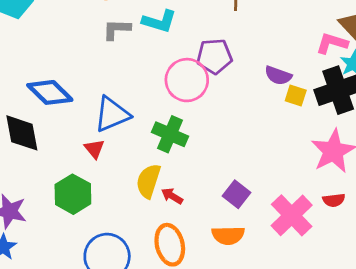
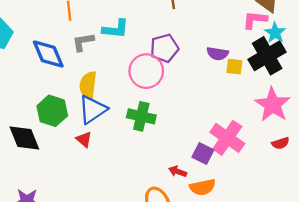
blue diamond: (50, 92) -> (48, 54), moved, turned 33
yellow semicircle: (148, 181) -> (88, 85), moved
green hexagon: (73, 194) -> (52, 111), moved
red arrow: (172, 196) -> (178, 171), moved
pink cross: (292, 215) -> (227, 138), moved

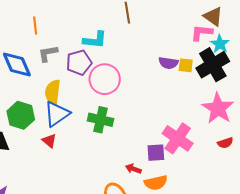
cyan L-shape: (116, 29) -> (95, 40), moved
purple pentagon: (164, 48) -> (79, 63), moved
yellow square: (234, 67) -> (186, 65), moved
purple square: (203, 153) -> (156, 153), turned -30

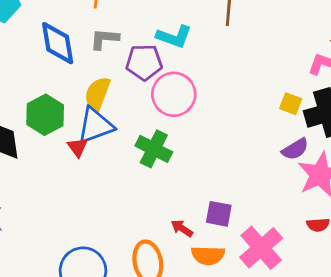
purple semicircle: (168, 63) -> (295, 149), moved, turned -54
pink cross: (178, 138) -> (261, 248), moved
red triangle: (49, 141) -> (78, 147), moved

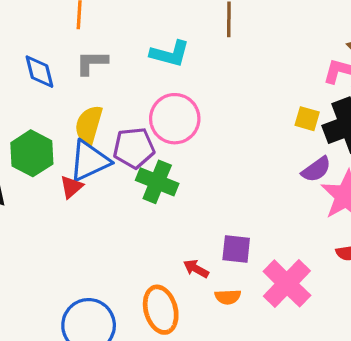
blue diamond: (58, 43) -> (39, 72), size x0.7
purple pentagon: (144, 62) -> (134, 148), moved
red triangle: (78, 147) -> (71, 187), turned 30
orange semicircle: (208, 255) -> (228, 297), size x0.7

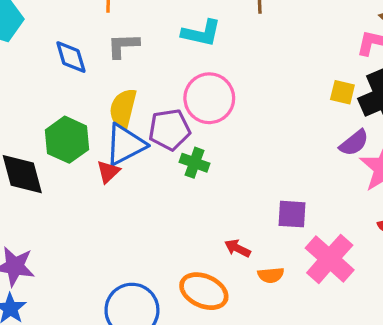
green cross: (157, 182) -> (194, 163), size x0.7
purple square: (236, 249) -> (292, 214), moved
orange ellipse: (161, 310) -> (204, 291), turned -48

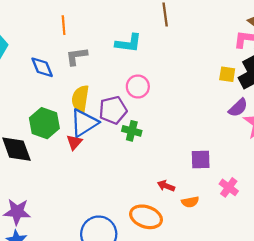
pink circle: (209, 98) -> (138, 87), size x0.7
pink cross: (330, 259) -> (229, 187), size x0.6

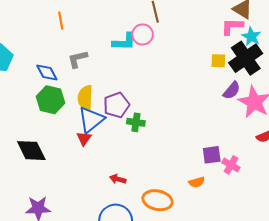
orange line: (64, 25) -> (61, 21), moved
pink circle: (138, 87) -> (143, 34), moved
green hexagon: (44, 123) -> (51, 100), moved
purple square: (201, 160) -> (212, 155), moved
red arrow: (166, 186) -> (118, 179), moved

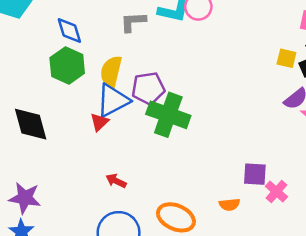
gray L-shape: (78, 59) -> (133, 22), moved
green cross: (136, 122) -> (168, 115), size x1.8
red arrow: (118, 179) -> (116, 181), moved

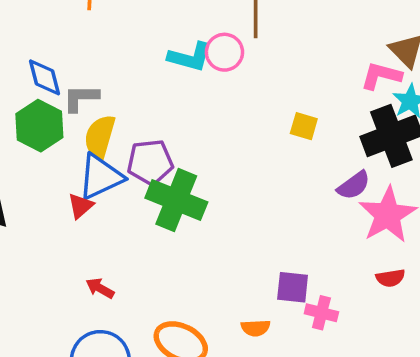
gray L-shape: (133, 22) -> (81, 98), moved
yellow square: (286, 58) -> (304, 126), moved
pink cross: (276, 192) -> (321, 313), turned -30

